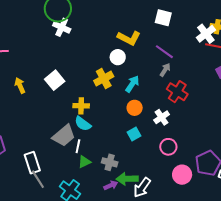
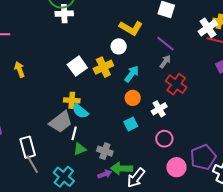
white cross: (62, 27) -> (64, 14), turned -30
white square: (55, 80) -> (77, 66), moved
yellow cross: (81, 106) -> (72, 100), moved

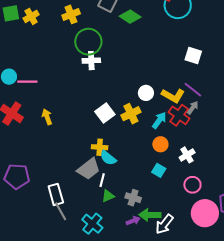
yellow L-shape: (131, 28) -> (173, 96), moved
red cross: (176, 84) -> (179, 115), moved
cyan square: (131, 124) -> (159, 170), turned -32
pink circle: (177, 167) -> (205, 213), size x1.4

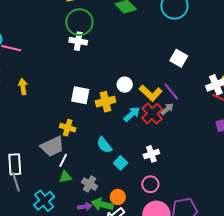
white square: (105, 113) -> (80, 95), turned 36
orange circle: (160, 144) -> (118, 197), moved
cyan semicircle: (108, 158) -> (104, 145), moved

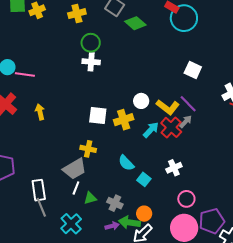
green circle: (79, 22) -> (91, 43), size x0.7
white line: (63, 160) -> (76, 188), moved
pink circle: (150, 184) -> (186, 199), moved

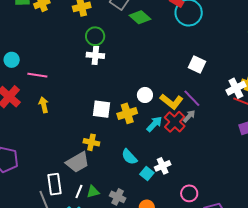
pink line: (25, 75) -> (37, 75), moved
white cross: (174, 168) -> (163, 166), moved
white line: (76, 188) -> (79, 191), moved
white rectangle: (39, 190) -> (55, 184), moved

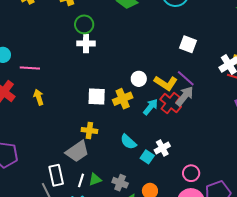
gray arrow: (189, 116) -> (185, 96), size x1.5

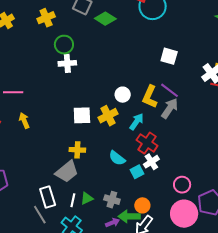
yellow L-shape: (166, 83) -> (150, 97), turned 85
red cross: (171, 103) -> (147, 143), moved
cyan square: (147, 157) -> (137, 172), turned 32

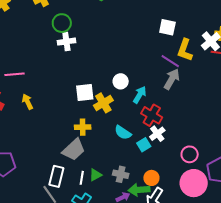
white circle: (123, 95) -> (121, 81), moved
yellow L-shape: (150, 97) -> (185, 50), moved
yellow cross: (108, 116) -> (103, 103), moved
white rectangle: (48, 197) -> (56, 176), turned 35

